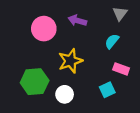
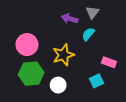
gray triangle: (120, 14) -> (92, 12), moved
pink circle: (44, 29) -> (27, 45), moved
cyan semicircle: (112, 41) -> (88, 34), moved

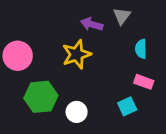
cyan semicircle: (88, 34) -> (141, 49), moved, turned -40
pink circle: (27, 45) -> (18, 56), moved
yellow star: (63, 55) -> (77, 54), moved

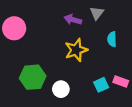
yellow star: (77, 54) -> (76, 50), moved
pink circle: (18, 56) -> (14, 28), moved
pink rectangle: (144, 82) -> (121, 82), moved

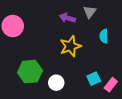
pink rectangle: (121, 82) -> (111, 85), moved, turned -72

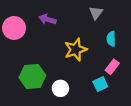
purple arrow: (67, 18) -> (47, 19), moved
pink rectangle: (111, 85) -> (112, 67), moved

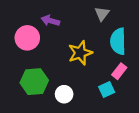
pink circle: (14, 28) -> (27, 38), moved
cyan semicircle: (111, 39) -> (118, 41), size x1.6

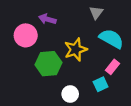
cyan semicircle: (118, 41) -> (111, 39), turned 120
green hexagon: (34, 82) -> (48, 64), moved
white circle: (64, 94) -> (70, 94), moved

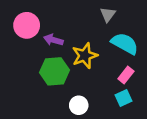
purple arrow: (47, 19) -> (53, 40), moved
pink circle: (26, 35) -> (27, 25), moved
cyan square: (101, 84) -> (124, 98), moved

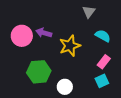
pink circle: (27, 25) -> (22, 36), moved
cyan semicircle: (125, 44) -> (103, 36), size x0.7
green hexagon: (54, 71) -> (39, 72), moved

